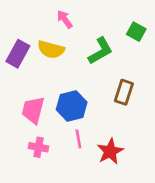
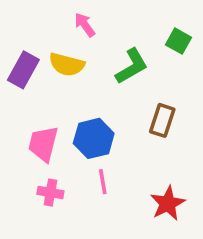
red star: (110, 151) -> (168, 203), moved

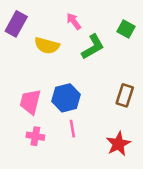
pink arrow: (85, 25) -> (74, 21), moved
purple rectangle: (23, 70) -> (16, 24), moved
brown rectangle: (162, 120) -> (125, 95), moved

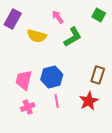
green square: (126, 29) -> (99, 15), moved
pink cross: (35, 136) -> (28, 107), turned -32
red star: (118, 144) -> (89, 101), moved

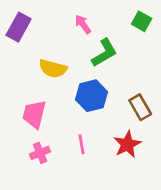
yellow semicircle: (37, 36) -> (53, 69), moved
brown rectangle: (98, 75) -> (140, 107), turned -48
blue hexagon: (52, 77) -> (92, 96), moved

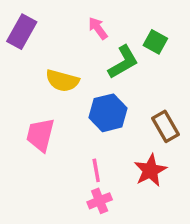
green square: (142, 21) -> (155, 42), moved
pink cross: (40, 153) -> (100, 201), moved

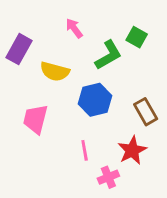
pink arrow: (98, 28) -> (74, 28), moved
purple rectangle: (22, 32) -> (19, 49), moved
pink cross: (100, 201) -> (108, 177), moved

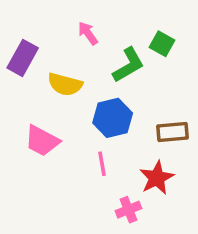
brown rectangle: (146, 112) -> (173, 132), turned -65
pink trapezoid: (35, 119) -> (42, 141), turned -76
pink line: (85, 150) -> (102, 164), moved

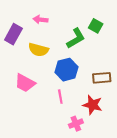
pink arrow: (88, 33) -> (41, 20), moved, turned -48
red star: (157, 178) -> (92, 105), turned -30

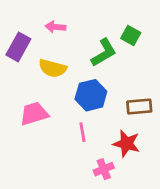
pink trapezoid: (25, 83) -> (34, 114), turned 135

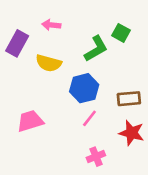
pink trapezoid: (34, 114) -> (30, 121), moved
pink line: (82, 132) -> (89, 118), moved, turned 48
red star: (126, 144) -> (132, 133), moved

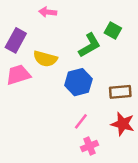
pink arrow: (51, 25) -> (48, 12), moved
pink line: (89, 118) -> (81, 121), moved
pink trapezoid: (30, 121) -> (18, 75), moved

